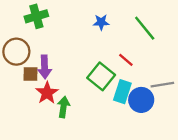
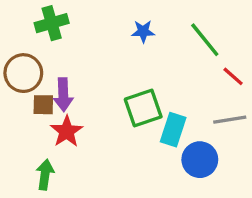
red line: (126, 60) -> (233, 76), moved
green square: (101, 76) -> (143, 108), turned 32
blue circle: (141, 100) -> (200, 160), moved
green arrow: (63, 107) -> (45, 175), moved

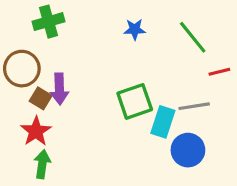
red line: (233, 76) -> (219, 72), turned -55
brown square: (43, 105) -> (41, 98), turned 30
gray line: (230, 120) -> (194, 106), moved
red star: (67, 131) -> (36, 131), moved

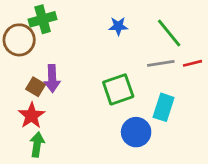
brown circle: (22, 69) -> (19, 40), moved
gray line: (194, 106) -> (161, 63), moved
cyan rectangle: (163, 122) -> (164, 107), moved
blue circle: (188, 150) -> (136, 132), moved

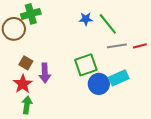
green line: (169, 33) -> (108, 24), moved
purple arrow: (52, 78) -> (45, 73), moved
cyan rectangle: (164, 107) -> (119, 78), turned 48
blue circle: (136, 132) -> (99, 84), moved

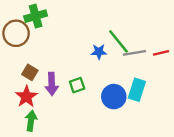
blue star: (86, 19) -> (99, 52), moved
green line: (108, 24) -> (118, 41), moved
green square: (86, 65) -> (77, 85), moved, size x0.6
cyan rectangle: (119, 78) -> (137, 90), turned -48

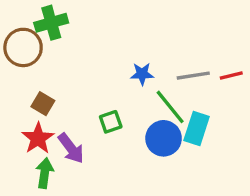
green line: (118, 41) -> (170, 107), moved
purple arrow: (52, 84) -> (71, 148), moved, turned -35

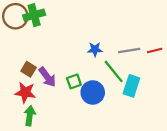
brown circle: (23, 47) -> (15, 16), moved
red star: (38, 138) -> (25, 92), turned -30
blue circle: (164, 138) -> (93, 92), moved
purple arrow: (71, 148) -> (47, 77), moved

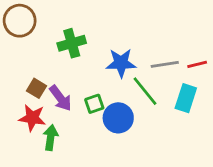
green cross: (34, 15) -> (72, 43), moved
blue star: (95, 49) -> (121, 63), size x1.5
cyan rectangle: (131, 86) -> (186, 98), moved
green arrow: (30, 116) -> (51, 138), moved

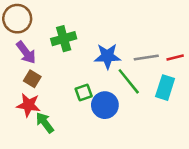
purple arrow: (60, 98) -> (26, 52), moved
green arrow: (51, 138) -> (45, 123), turned -45

